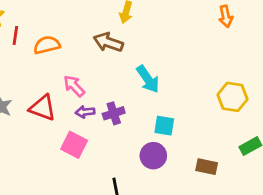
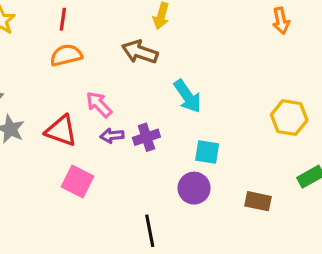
red line: (15, 35) -> (63, 19), moved
pink square: (74, 145) -> (78, 182), moved

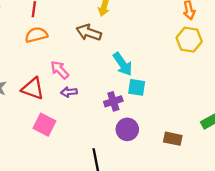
yellow hexagon: (289, 118) -> (189, 40), moved
purple cross: (146, 137) -> (113, 101), moved
cyan square: (207, 152) -> (137, 87), moved

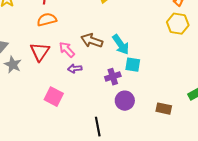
brown arrow: (89, 33) -> (92, 41), moved
red triangle: (33, 89) -> (40, 52), moved, turned 45

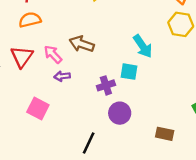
cyan arrow: (121, 45) -> (143, 46), moved
brown rectangle: (164, 109) -> (165, 134), moved
black line: (98, 127) -> (89, 143), turned 36

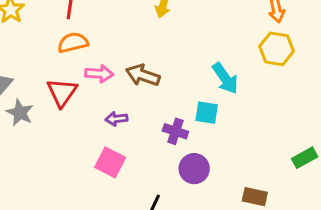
pink arrow: (53, 54) -> (99, 74), moved, turned 138
purple cross: (106, 85) -> (175, 131), turned 36
pink square: (38, 108) -> (110, 162), moved

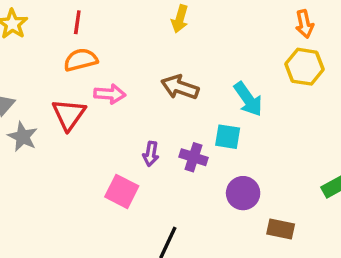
brown arrow: (143, 75) -> (180, 87), moved
purple arrow: (116, 119) -> (151, 154), moved, turned -75
purple circle: (194, 169) -> (243, 193), moved

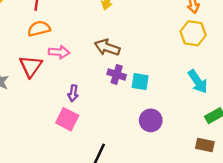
cyan arrow: (248, 99) -> (198, 82), moved
purple arrow: (151, 154) -> (73, 93), moved
purple cross: (193, 157) -> (117, 74), moved
brown rectangle: (281, 229) -> (205, 145), moved

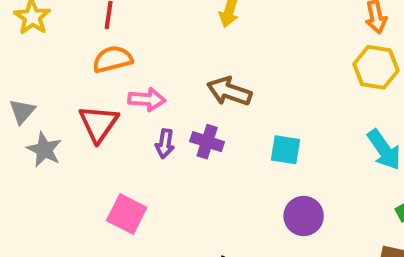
purple cross: (117, 74) -> (207, 142), moved
purple arrow: (73, 93) -> (165, 144), moved
pink square: (67, 119) -> (127, 214), moved

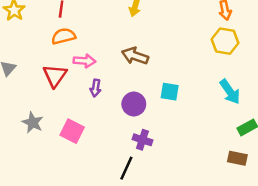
purple cross: (207, 142) -> (142, 140), moved
gray star: (44, 150) -> (33, 123), moved
purple circle: (304, 216) -> (134, 104), moved

